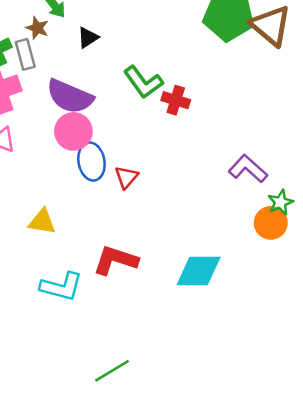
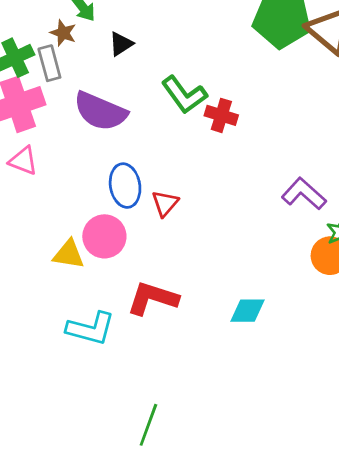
pink circle: (73, 131) -> (104, 236), moved
cyan diamond: (199, 271) -> (247, 311), size x0.7
green line: (112, 371) -> (148, 425), turned -39

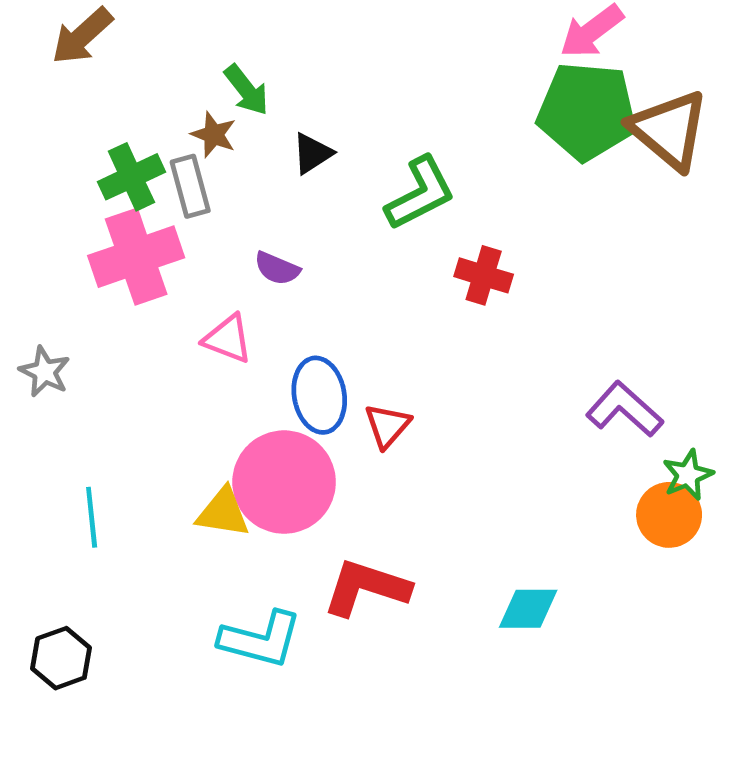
green L-shape: (184, 95) -> (420, 193), moved, turned -81
purple semicircle: (100, 111) -> (277, 268), size x0.5
pink triangle: (23, 161) -> (228, 339), moved
pink circle: (104, 236) -> (284, 482), size x1.4

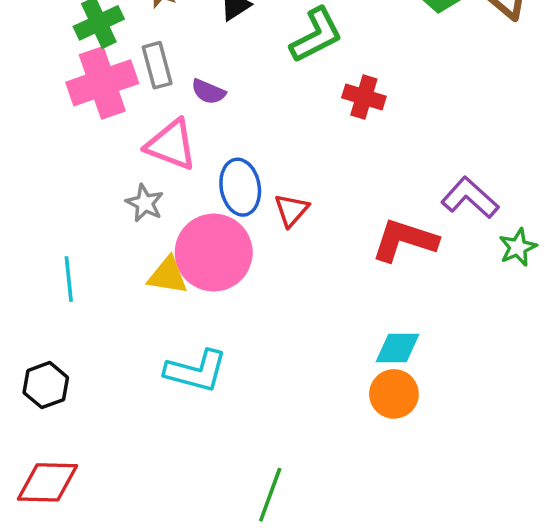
gray rectangle: (190, 186) -> (157, 65), moved
pink triangle: (228, 339) -> (171, 145), size x1.4
gray star: (45, 372) -> (145, 203), moved
orange circle: (669, 515) -> (394, 394), moved
red L-shape: (366, 588) -> (405, 240), moved

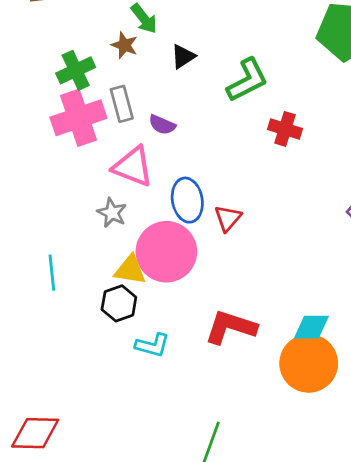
red L-shape: (405, 240) -> (231, 327), moved
cyan L-shape: (196, 371) -> (152, 345), size x0.7
black hexagon: (46, 385) -> (119, 303), moved
orange circle: (394, 394) -> (309, 363), size x1.5

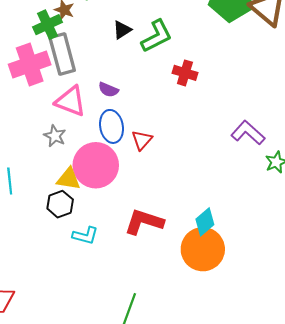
black triangle: (183, 56) -> (122, 30), moved
green cross: (76, 70) -> (47, 25), moved
gray rectangle: (122, 104) -> (62, 54), size x1.5
purple semicircle: (162, 125) -> (108, 90), moved
cyan diamond: (311, 327) -> (205, 222), turned -40

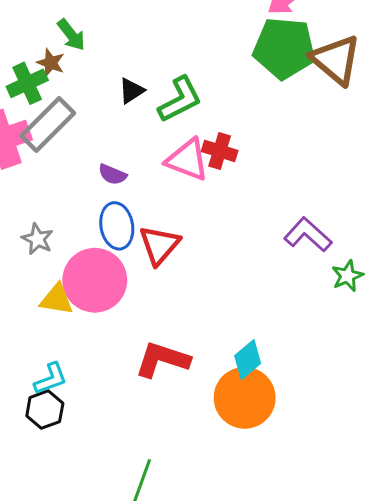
gray rectangle: (62, 54) -> (48, 124), turned 60
pink triangle: (71, 101) -> (187, 160), moved
red triangle: (142, 140) -> (159, 245), size x1.4
black hexagon: (60, 204) -> (45, 410), moved
cyan L-shape: (85, 236) -> (51, 379), moved, turned -35

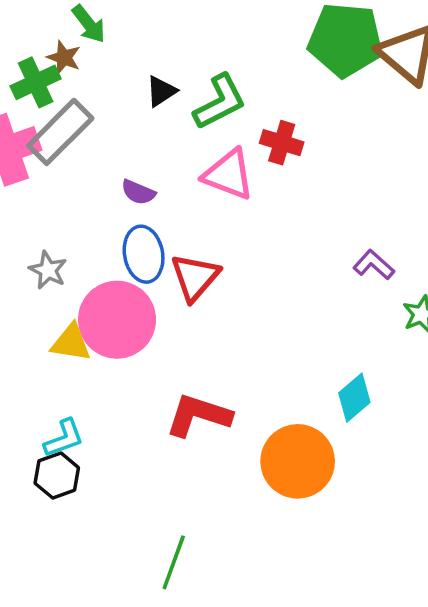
red cross: (220, 151) -> (282, 143), moved
purple L-shape: (308, 235) -> (374, 265), size x0.7
cyan diamond: (248, 360) -> (354, 398), moved

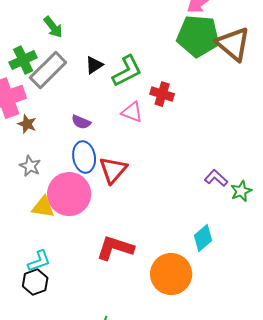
brown star: (64, 58) -> (27, 124), moved
gray rectangle: (60, 132) -> (48, 70), moved
pink triangle: (229, 174) -> (132, 112), size x0.7
purple L-shape: (374, 265) -> (216, 178), moved

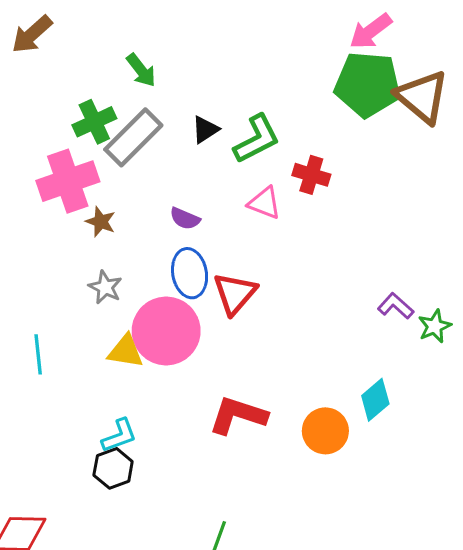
orange circle: (171, 274) -> (325, 431), moved, size x0.7

